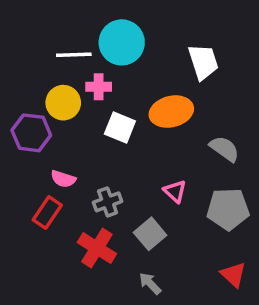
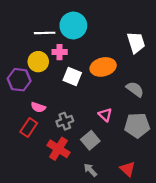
white trapezoid: (203, 62) -> (136, 43), moved
red triangle: (233, 275) -> (128, 169), moved

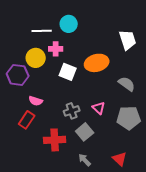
cyan circle: (73, 26) -> (69, 24), size x0.7
gray cross: (65, 121) -> (72, 111), moved
red cross: (58, 149) -> (55, 140), turned -35

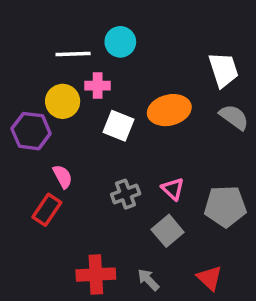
gray semicircle: (127, 84) -> (234, 117), moved
pink semicircle: (36, 101) -> (63, 177), turned -136
gray square: (85, 132) -> (168, 231), moved
red cross: (55, 140) -> (96, 275), moved

